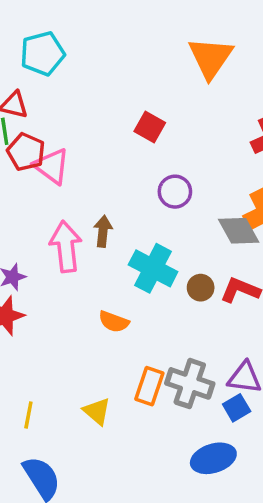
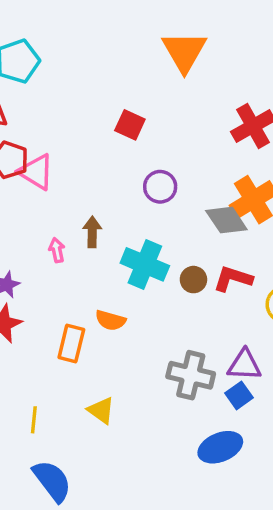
pink arrow: (66, 247) -> (57, 250), size x0.5
orange rectangle: (149, 386) -> (71, 344), moved

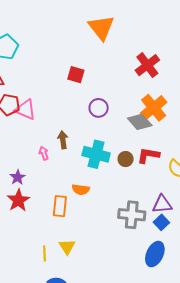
yellow triangle: (101, 410) -> (67, 247), moved, turned 30
blue ellipse: (220, 447) -> (155, 254), turned -35

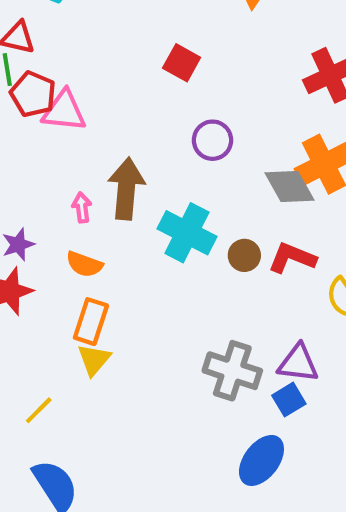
pink triangle: (25, 110) -> (64, 111), turned -30
brown arrow: (63, 140) -> (126, 189), size x1.6
orange semicircle: (81, 190) -> (84, 264), moved
yellow triangle: (67, 247) -> (94, 360), moved
yellow line: (45, 253) -> (39, 410), turned 35

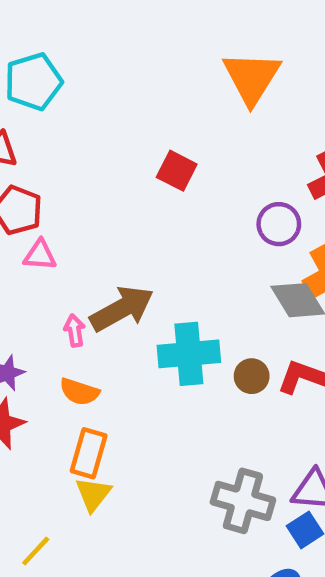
pink triangle: (64, 111) -> (40, 255), moved, size x0.7
purple circle: (212, 140) -> (279, 224), moved
brown arrow: (126, 189) -> (122, 309), turned 58
cyan cross: (187, 233) -> (189, 354), turned -30

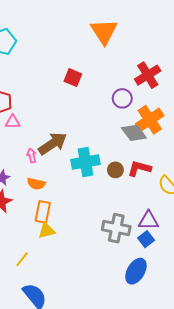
yellow triangle: (93, 494) -> (47, 231), turned 42

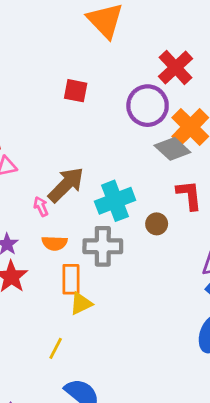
purple circle: (122, 98) -> (148, 106), size x1.5
red L-shape: (139, 168) -> (189, 195), turned 80
brown circle: (115, 170) -> (157, 224), moved
gray cross: (116, 228) -> (103, 246), moved

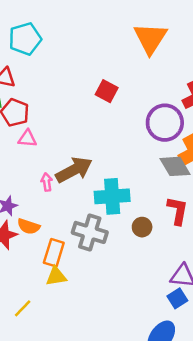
orange semicircle: (55, 243) -> (28, 226), moved

